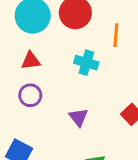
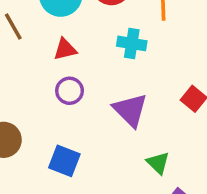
purple triangle: (78, 117) -> (130, 110), size x1.5

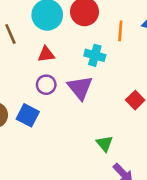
purple triangle: (130, 110) -> (80, 88), moved
blue square: (64, 161) -> (28, 115), moved

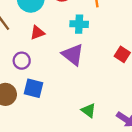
purple circle: (46, 85) -> (22, 61), moved
green triangle: (105, 144) -> (89, 111), moved

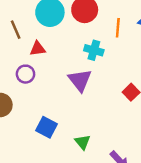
red triangle: (37, 33) -> (38, 49), moved
blue square: (34, 88) -> (46, 127), moved

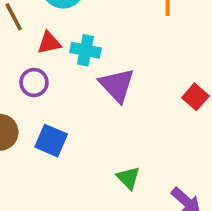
cyan cross: (94, 50) -> (86, 50), moved
blue square: (46, 127) -> (51, 141), moved

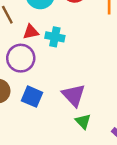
purple circle: (34, 82) -> (21, 58), size x1.5
purple triangle: (117, 85) -> (74, 95), moved

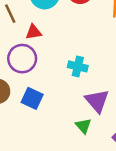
cyan cross: (55, 37) -> (78, 66), moved
purple triangle: (74, 95) -> (97, 101), moved

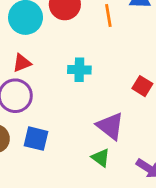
cyan cross: (78, 66) -> (79, 70), moved

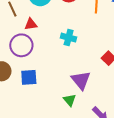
blue square: (36, 139) -> (29, 77), turned -30

